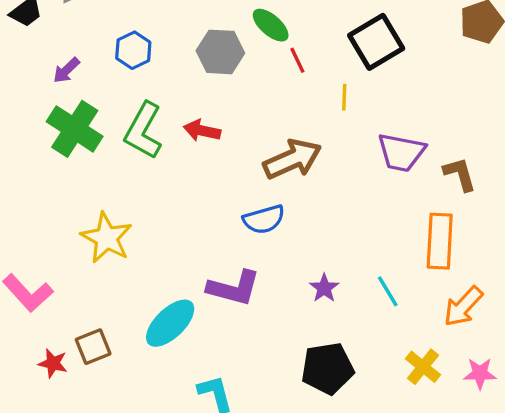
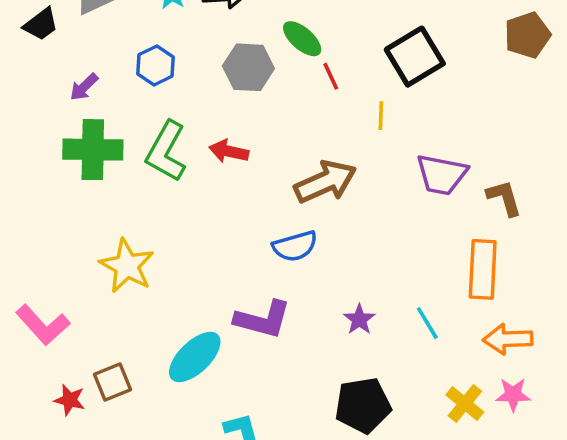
green cross: (75, 129) -> (93, 150), turned -32
orange arrow: (463, 306) -> (508, 339), turned 45
pink star: (480, 373) -> (513, 395), moved

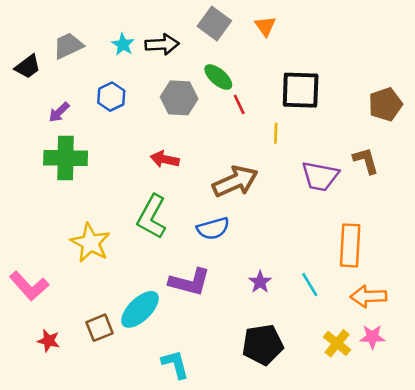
brown pentagon: (527, 35) -> (385, 104), moved
black square: (415, 57) -> (301, 90), turned 33
green L-shape: (166, 151) -> (152, 217), moved
brown L-shape: (504, 198) -> (366, 161), moved
brown square: (113, 382) -> (99, 328), moved

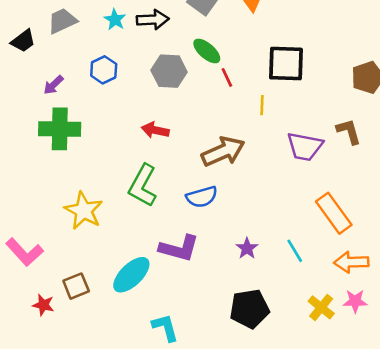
orange rectangle: (350, 245) -> (334, 213), turned -39
brown square: (99, 328) -> (76, 286), moved

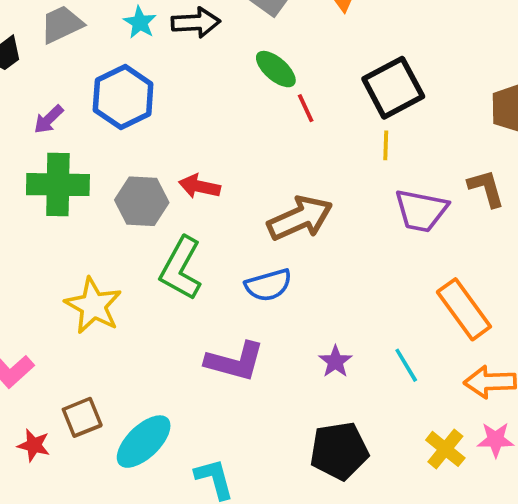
black square: (286, 64) -> (393, 88), turned -30
blue hexagon: (104, 70) -> (123, 97), size x1.5
gray hexagon: (169, 71) -> (142, 201), moved
yellow line: (262, 105) -> (386, 145), moved
cyan ellipse: (131, 275) -> (144, 442), moved

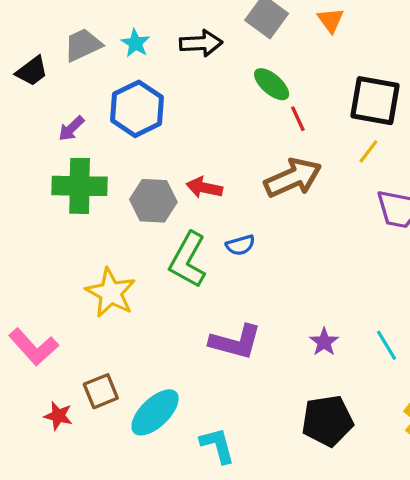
cyan star: (140, 22) -> (135, 43), moved
black square: (393, 88) -> (375, 101), turned 38
yellow line: (386, 145) -> (368, 151), turned 35
brown arrow: (300, 218) -> (293, 178), moved
blue semicircle: (268, 285) -> (240, 245), moved, size x0.7

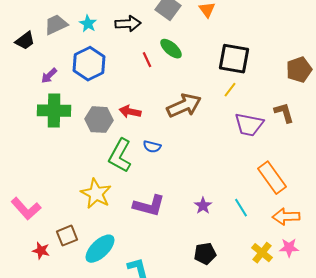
red line: (298, 119) -> (147, 60), moved
blue semicircle: (240, 245) -> (152, 147), turned 30
yellow star: (111, 293) -> (96, 194), moved
black pentagon: (327, 421) -> (205, 254), size x0.7

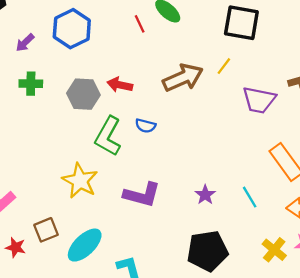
yellow line: (230, 90) -> (224, 66), moved
green cross: (54, 111) -> (31, 84), size x0.6
black pentagon: (205, 254) -> (207, 251), size x1.6

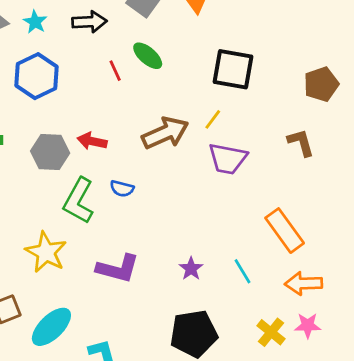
purple trapezoid: (259, 100) -> (228, 159), moved

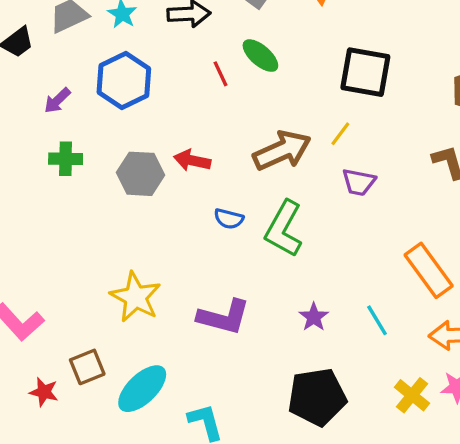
purple trapezoid: (228, 159) -> (359, 182), size x0.7
green L-shape: (79, 201) -> (284, 229), moved

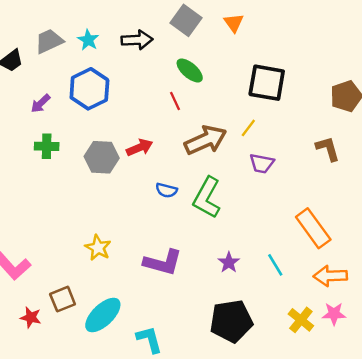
red line: (220, 74) -> (175, 101), moved
red arrow: (192, 160) -> (140, 148), turned 145
yellow star: (136, 297) -> (98, 248), size x0.7

